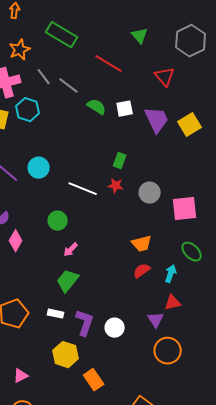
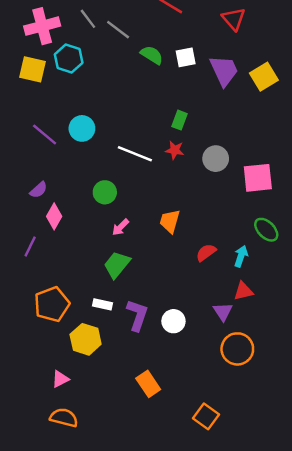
orange trapezoid: (142, 244) -> (170, 221), moved, turned 120
yellow hexagon: (66, 355) -> (86, 339), moved

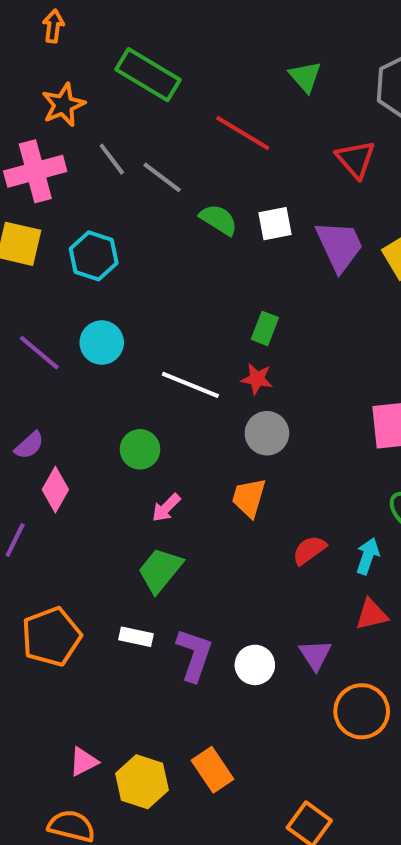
cyan hexagon: (69, 59) -> (94, 256), moved
gray circle: (216, 159) -> (267, 433), moved
purple triangle: (223, 312) -> (315, 655), moved
yellow hexagon: (86, 339) -> (142, 782), moved
pink triangle: (60, 379) -> (84, 762), moved

